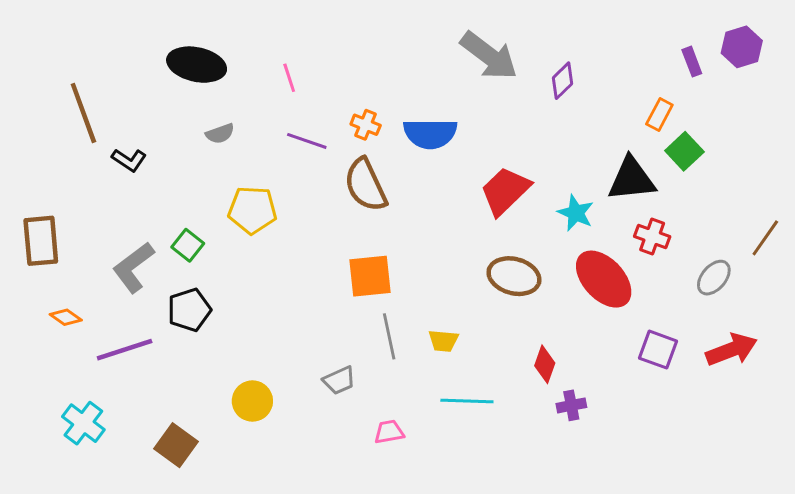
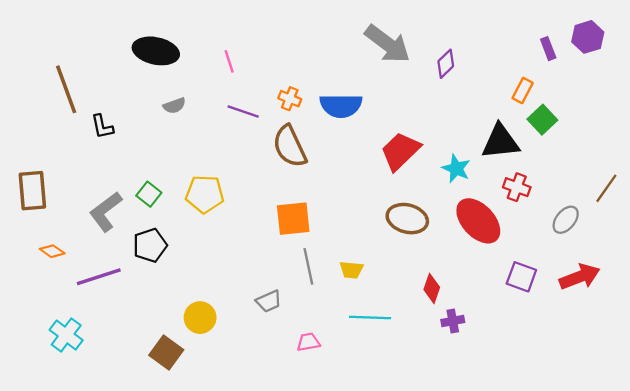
black L-shape: (129, 160) -> (102, 127), turned 44
yellow pentagon: (252, 210) -> (205, 194), moved
brown square: (176, 445) -> (166, 352), moved

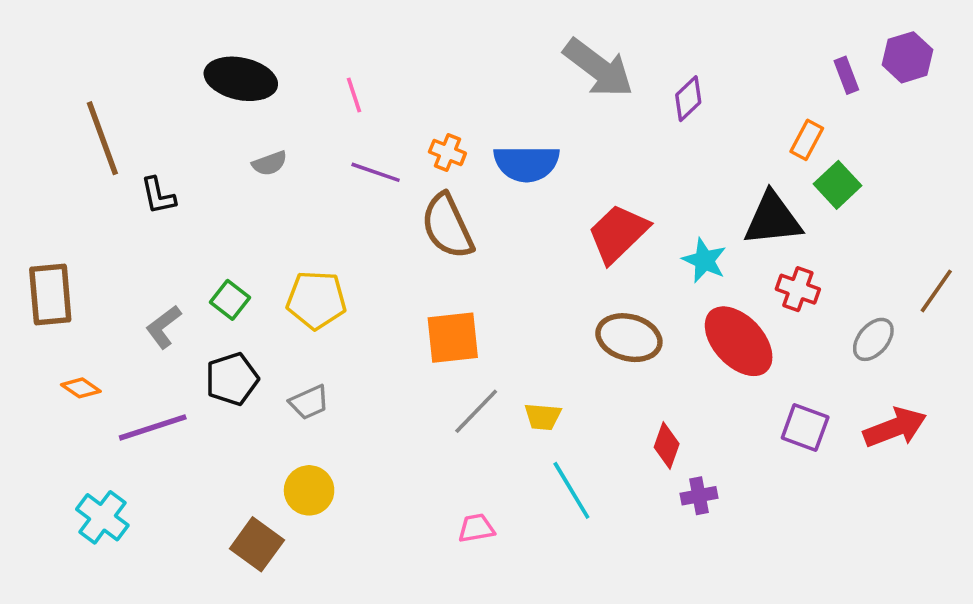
gray L-shape: (106, 212) -> (164, 327), size x0.7
gray line: (308, 266) -> (476, 411), turned 56
gray trapezoid: (269, 301) -> (309, 402), moved
cyan line: (370, 318) -> (571, 490), turned 57

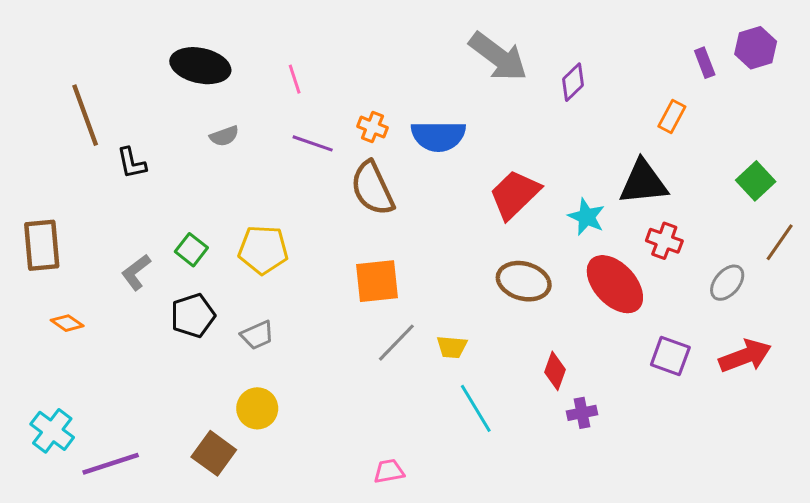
green square: (837, 185) -> (756, 181), moved
purple line: (153, 427) -> (111, 464), moved
cyan cross: (102, 517) -> (52, 431), moved
pink trapezoid: (476, 528) -> (389, 471), moved

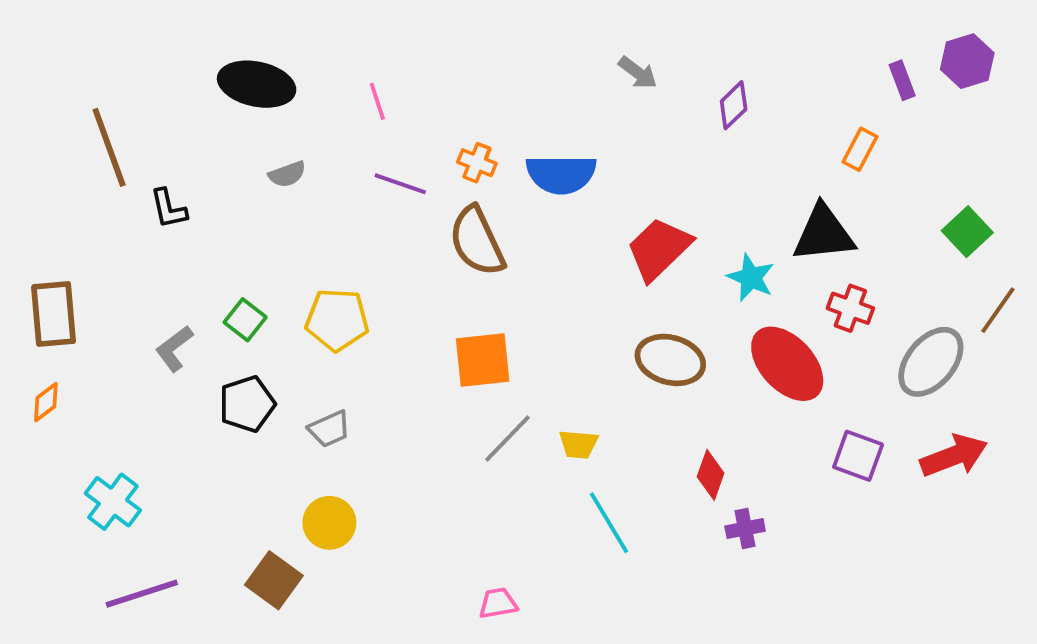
gray arrow: (498, 57) -> (638, 73), size x0.5
gray ellipse: (727, 283) -> (931, 362), size x1.5
orange diamond: (67, 323) -> (46, 402), moved, turned -72
cyan cross: (52, 431) -> (113, 502), moved

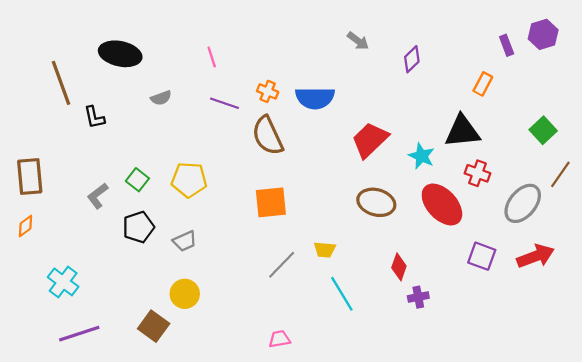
black ellipse: (257, 84) -> (120, 54), moved
gray line: (508, 439) -> (282, 265), moved

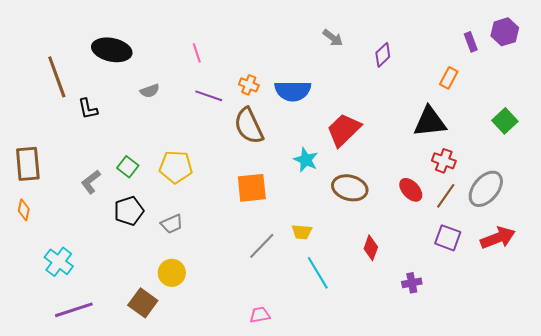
cyan star: (422, 156) -> (306, 160), moved
brown line: (560, 174) -> (446, 196), moved
red ellipse: (442, 204) -> (411, 190), size x0.6
orange diamond: (25, 226) -> (24, 210), turned -40
purple cross: (418, 297) -> (412, 283), moved

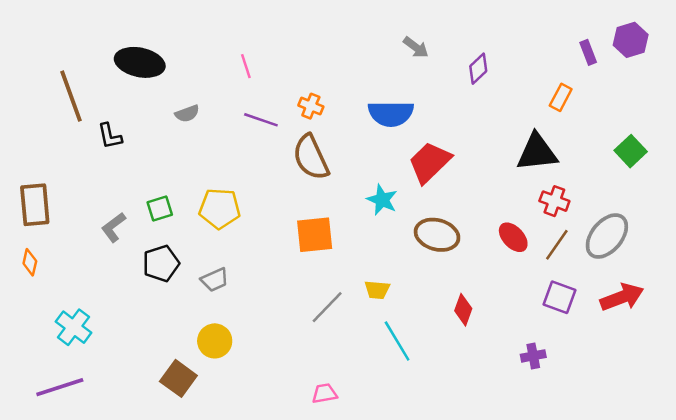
blue semicircle: (293, 91) -> (391, 114), moved
green square: (128, 167) -> (160, 209), turned 35
purple cross: (412, 283) -> (533, 356), moved
purple line: (74, 310) -> (60, 387), moved

